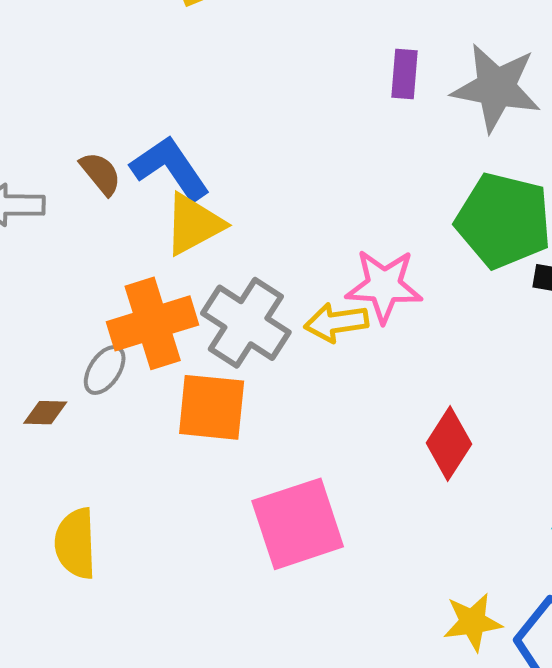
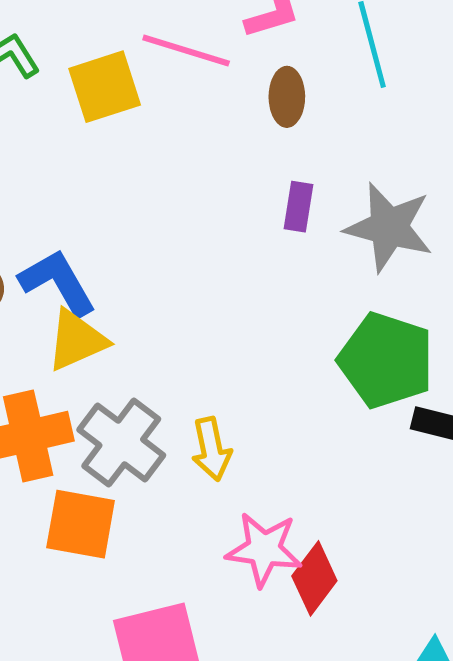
pink star: (384, 286) -> (264, 549), moved
yellow arrow: (336, 322) -> (211, 449), turned -98

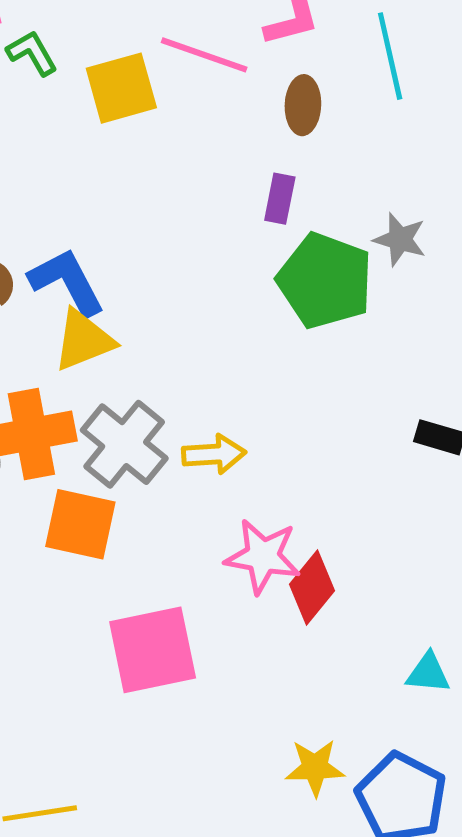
purple rectangle: (299, 207) -> (280, 199), moved
gray star: (389, 227) -> (400, 239), size x0.6
green pentagon: (386, 360) -> (325, 281), moved
yellow arrow: (211, 449) -> (214, 454), turned -84

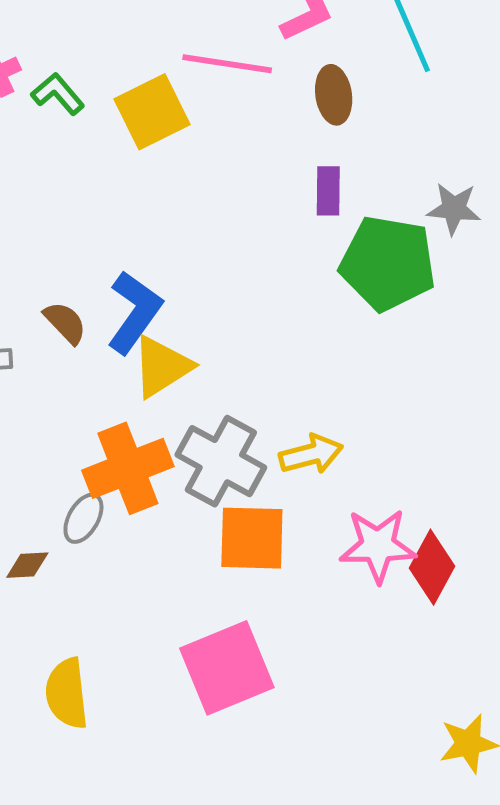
blue L-shape: (67, 282) -> (134, 312), turned 74
orange square: (80, 524) -> (252, 538), moved
pink square: (153, 650) -> (227, 668), moved

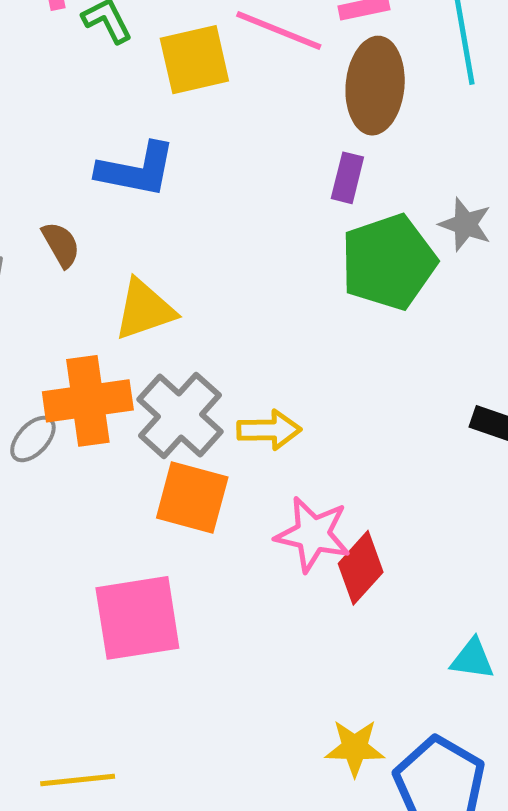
brown ellipse: (334, 95) -> (375, 86), size x1.6
green pentagon: (388, 263) -> (389, 262), turned 30
blue L-shape: (134, 312) -> (136, 170), moved, turned 52

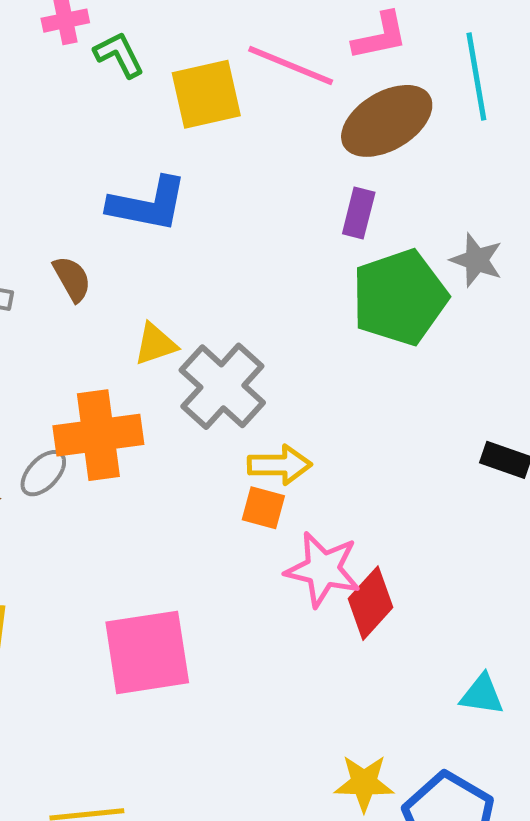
brown ellipse: (375, 86) -> (387, 121), turned 54
yellow triangle: (144, 310) -> (155, 344), size x0.7
gray cross: (180, 415) -> (222, 386), moved
orange square: (192, 498) -> (263, 508), moved, size x0.6

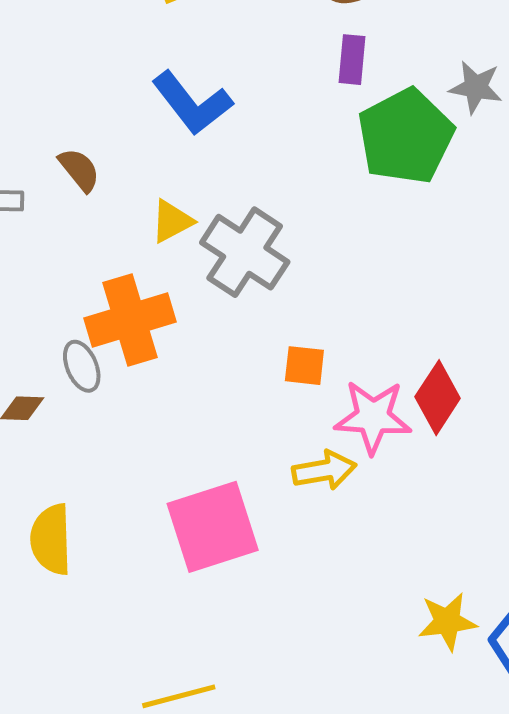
blue L-shape: (148, 204) -> (192, 103), moved, turned 50
yellow arrow: (280, 465) -> (324, 470), moved
gray ellipse: (43, 473) -> (82, 366), turned -57
red diamond: (371, 603) -> (438, 398), moved

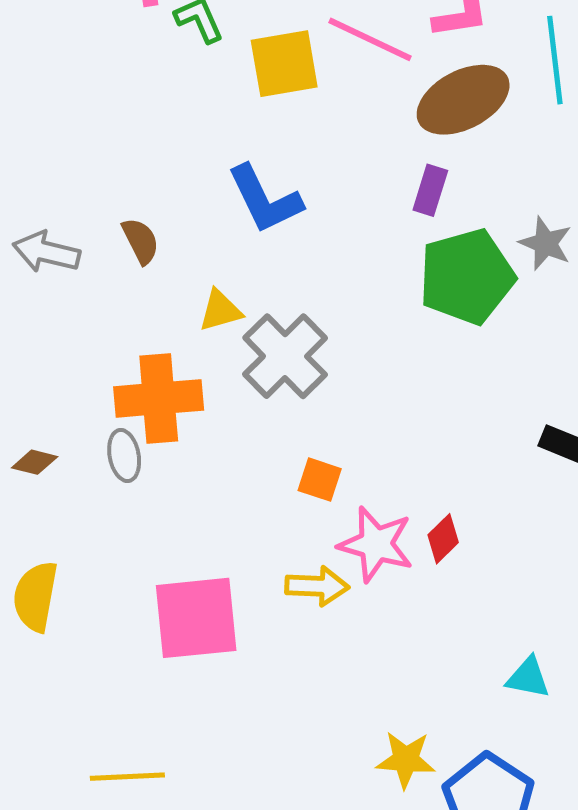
gray ellipse: (82, 366) -> (124, 456), moved
red diamond: (438, 398) -> (443, 539), size x0.7

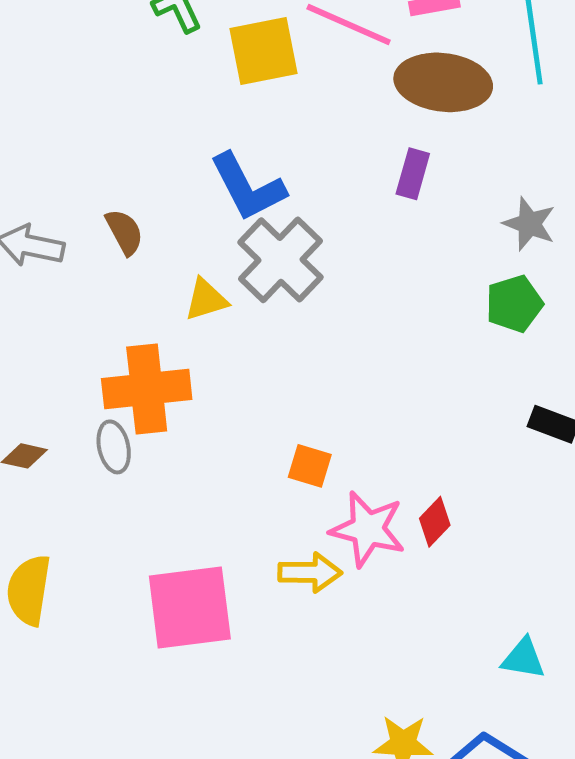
brown ellipse: (463, 100) -> (443, 82), turned 36
green pentagon: (467, 277) -> (514, 304), moved, size x0.6
gray cross: (285, 356) -> (280, 260), moved

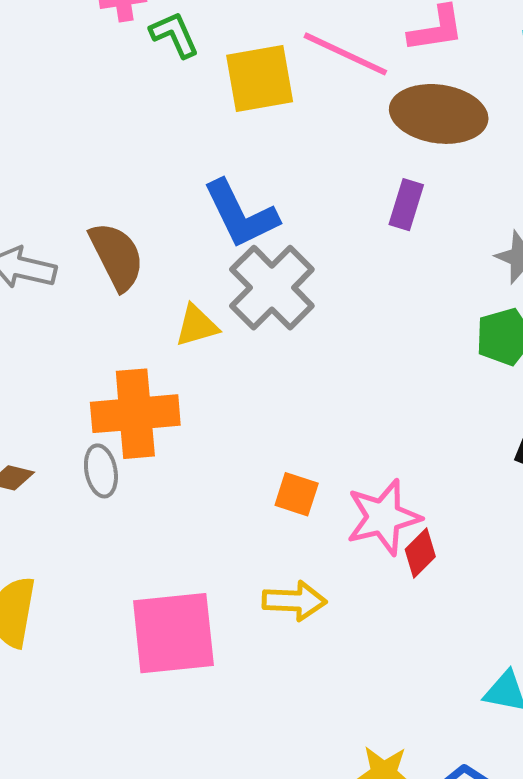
brown semicircle: (124, 232) -> (117, 256), size x1.5
pink star: (368, 529) -> (383, 517), moved, turned -30

